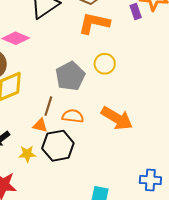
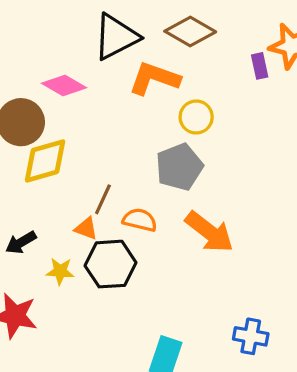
orange L-shape: (94, 23) -> (154, 78), moved
yellow circle: (105, 64) -> (196, 117), moved
gray pentagon: (70, 76) -> (179, 167), moved

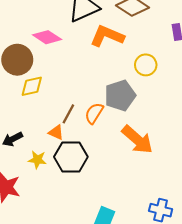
yellow circle: (196, 117) -> (146, 65), moved
yellow diamond: (45, 161) -> (32, 86), size x0.7
orange semicircle: (140, 220) -> (94, 113), moved, turned -75

